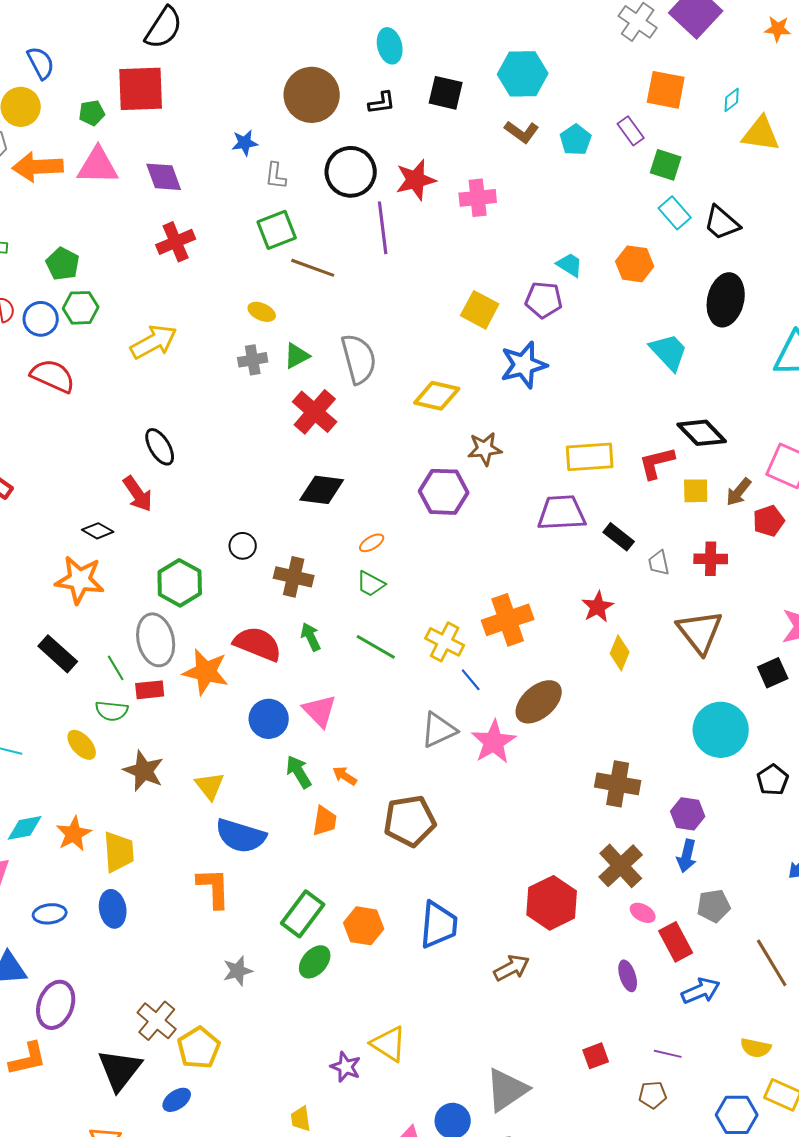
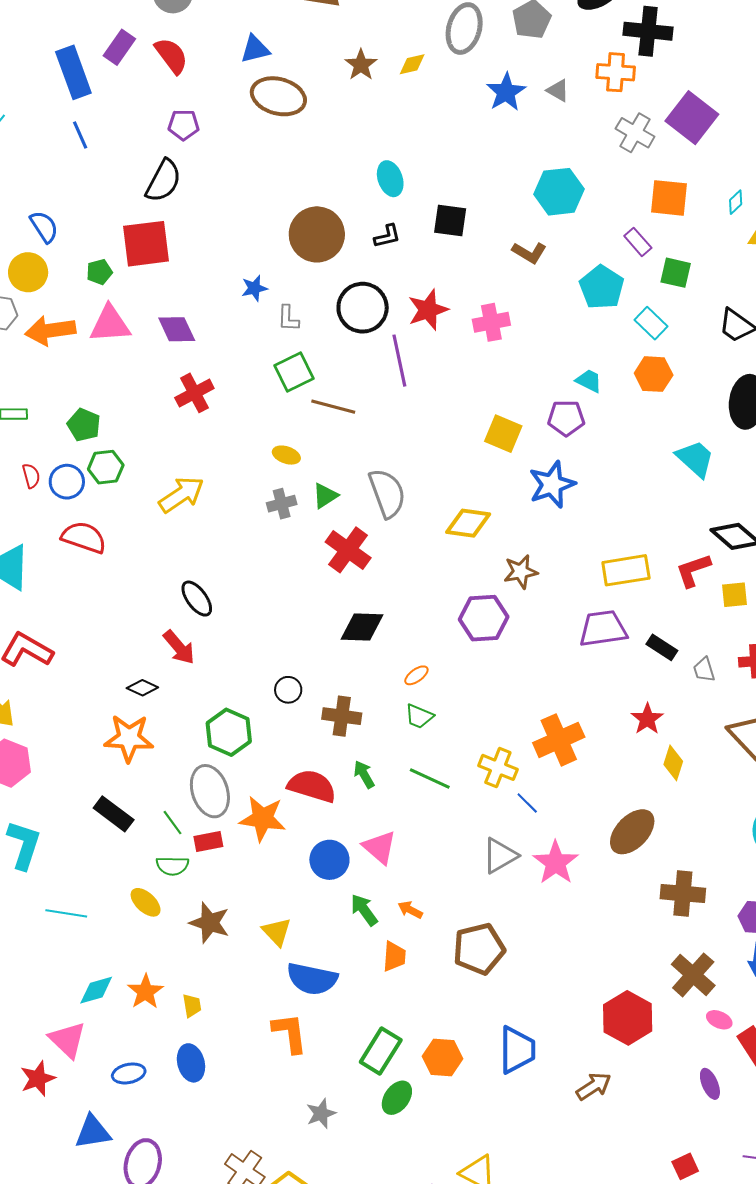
cyan hexagon: (523, 74) -> (559, 192), moved
cyan pentagon: (576, 140) -> (602, 287), moved, size x1.4
cyan rectangle: (675, 213) -> (651, 323), moved
brown ellipse: (539, 702) -> (632, 832), moved
yellow trapezoid: (119, 852) -> (192, 1006), size x0.6

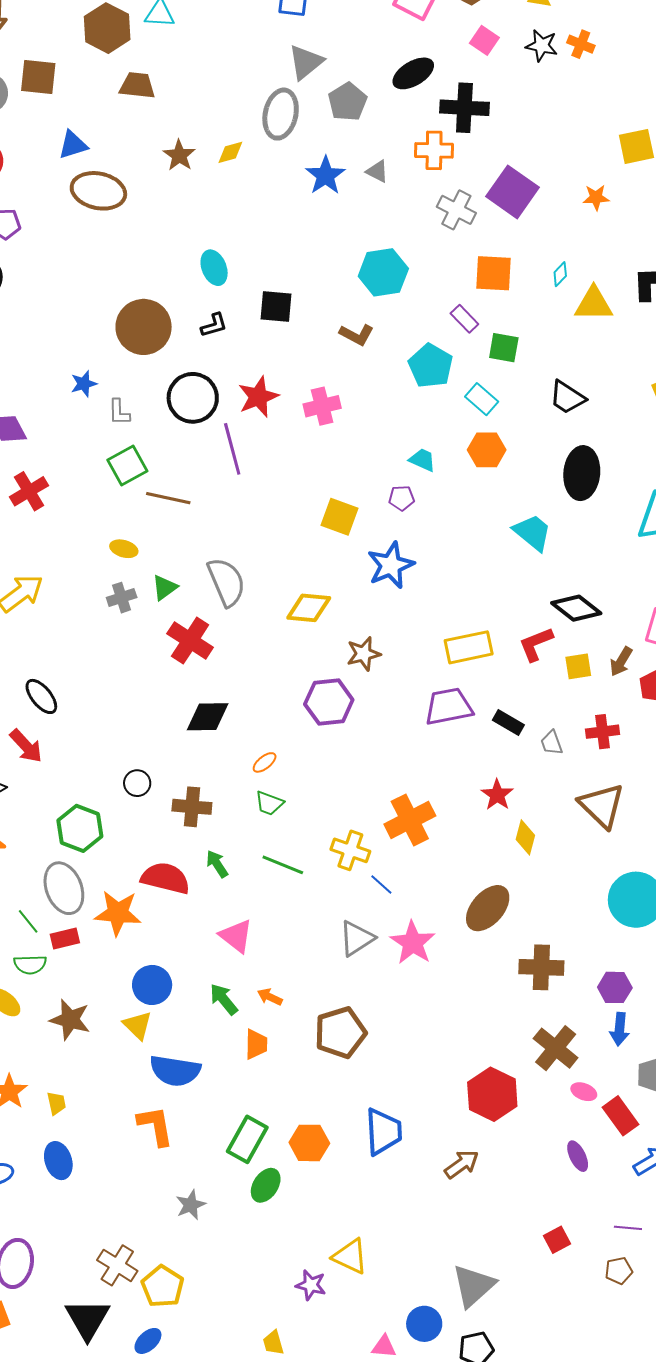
purple pentagon: (566, 418) -> (402, 498), size x0.7
blue circle: (329, 860) -> (152, 985), moved

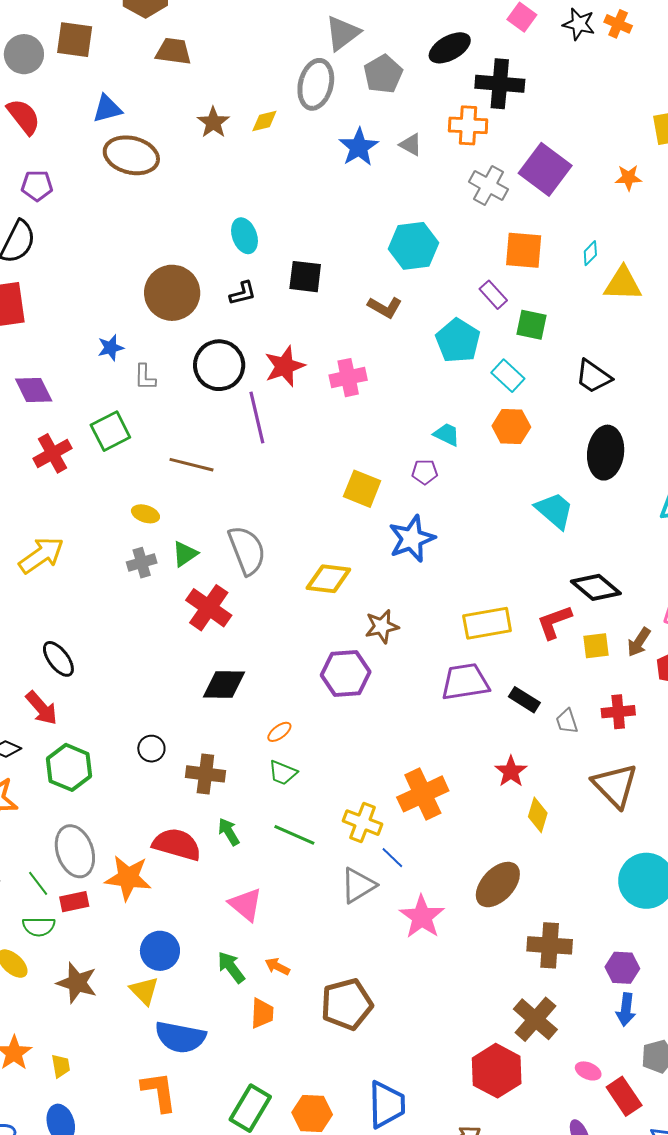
green square: (127, 465) -> (110, 431), moved
green hexagon: (80, 828) -> (69, 767), moved
gray triangle: (357, 938) -> (358, 885), moved
brown cross: (556, 1048) -> (535, 1019), moved

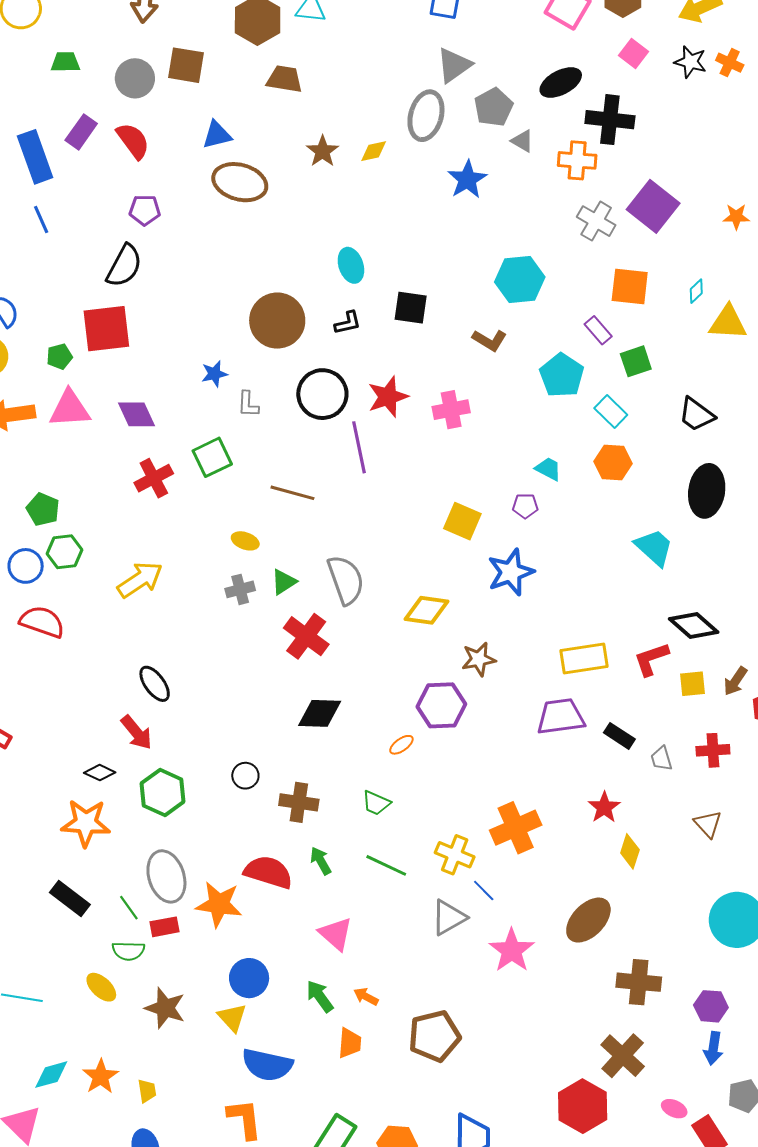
gray triangle: (411, 145) -> (522, 141), moved
green square: (532, 325) -> (636, 361), turned -32
orange ellipse: (279, 732) -> (401, 745), moved
brown triangle: (615, 786) -> (708, 824), size x0.6

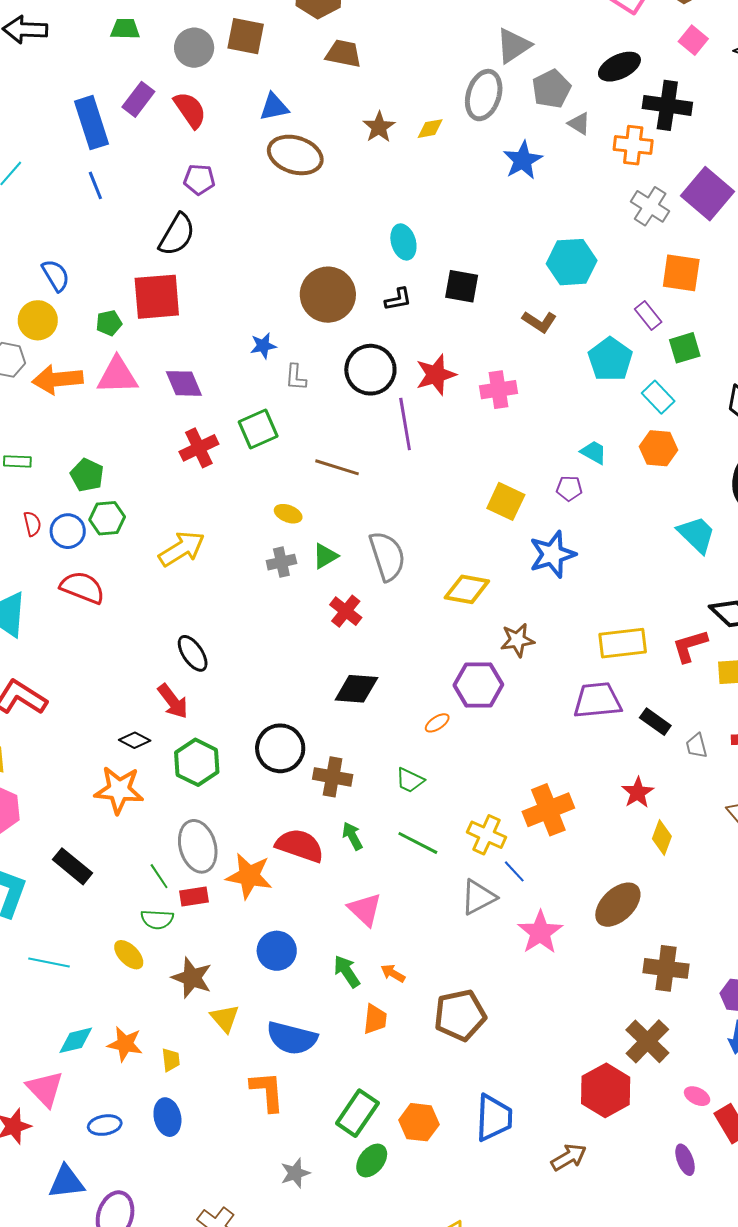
red cross: (306, 636) -> (346, 611), size x0.7
black circle: (245, 776) -> (280, 748), size x1.8
black rectangle: (70, 898) -> (73, 866), moved
yellow triangle: (232, 1018) -> (225, 1018), moved
orange star: (101, 1077) -> (125, 1044), turned -30

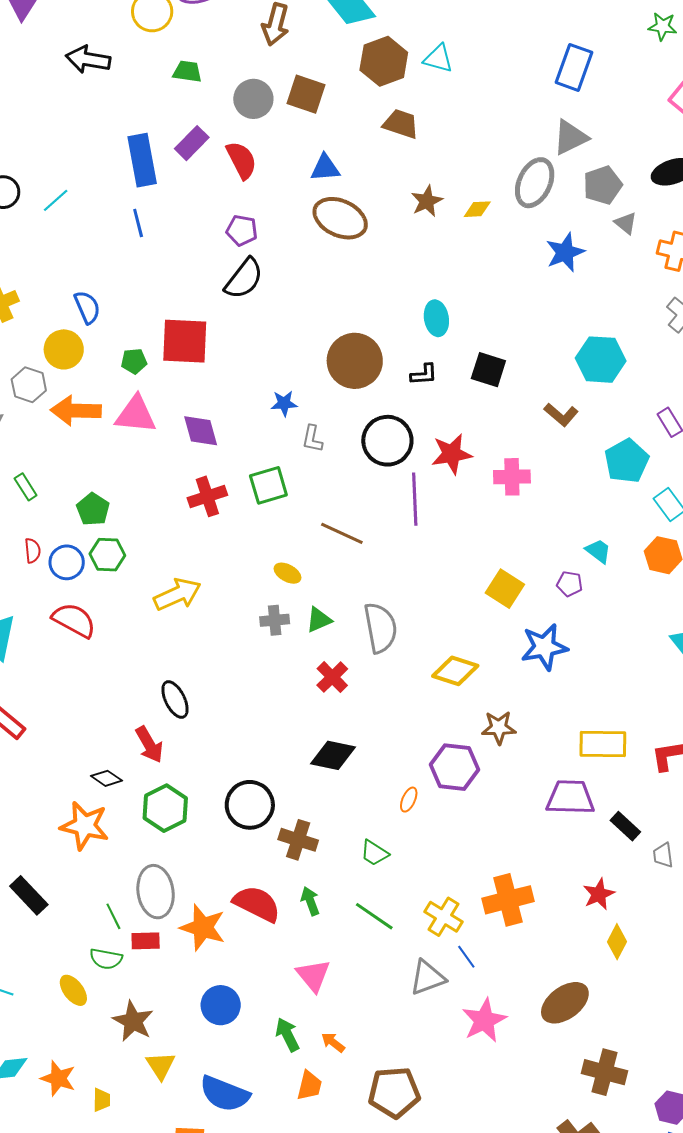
black semicircle: (177, 235) -> (244, 279), moved
green rectangle: (17, 461) -> (26, 487), turned 48
orange ellipse: (437, 723) -> (409, 800), turned -40

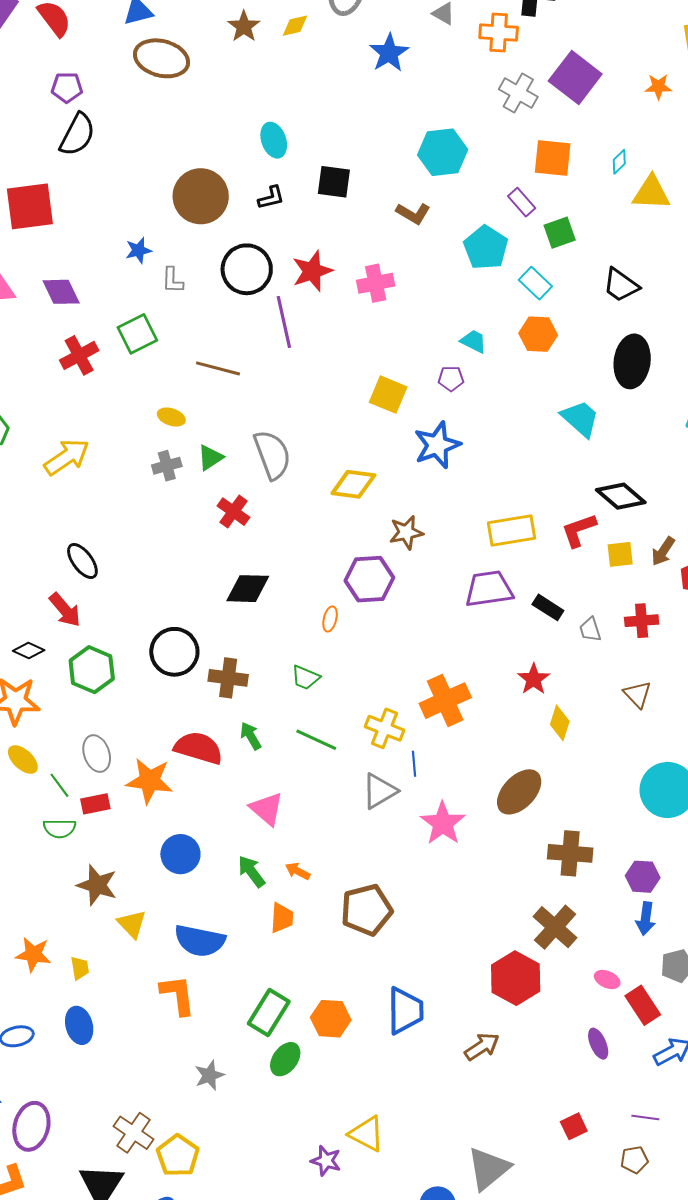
gray ellipse: (156, 892) -> (97, 754), size x0.7
blue line: (466, 957) -> (414, 764), turned 40
yellow ellipse: (73, 990) -> (23, 760), moved

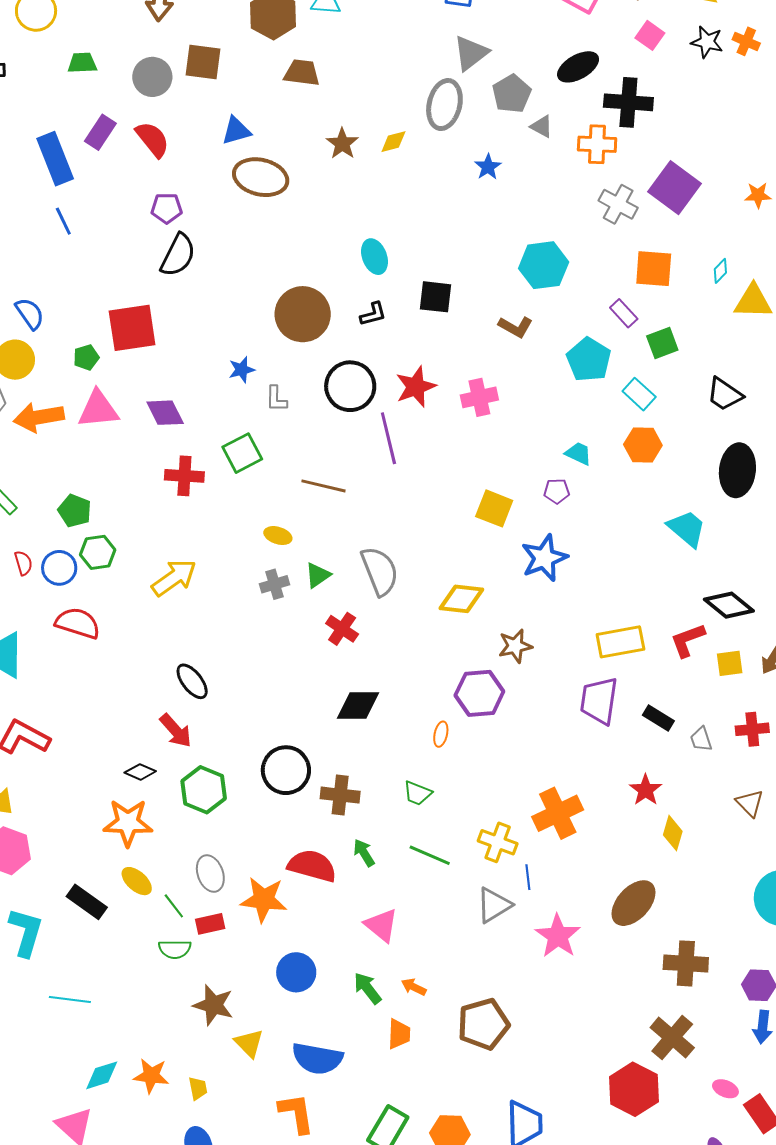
blue star: (389, 53) -> (488, 167), size x0.7
red cross: (79, 355) -> (184, 476), turned 33
purple trapezoid: (489, 589) -> (599, 701), turned -72

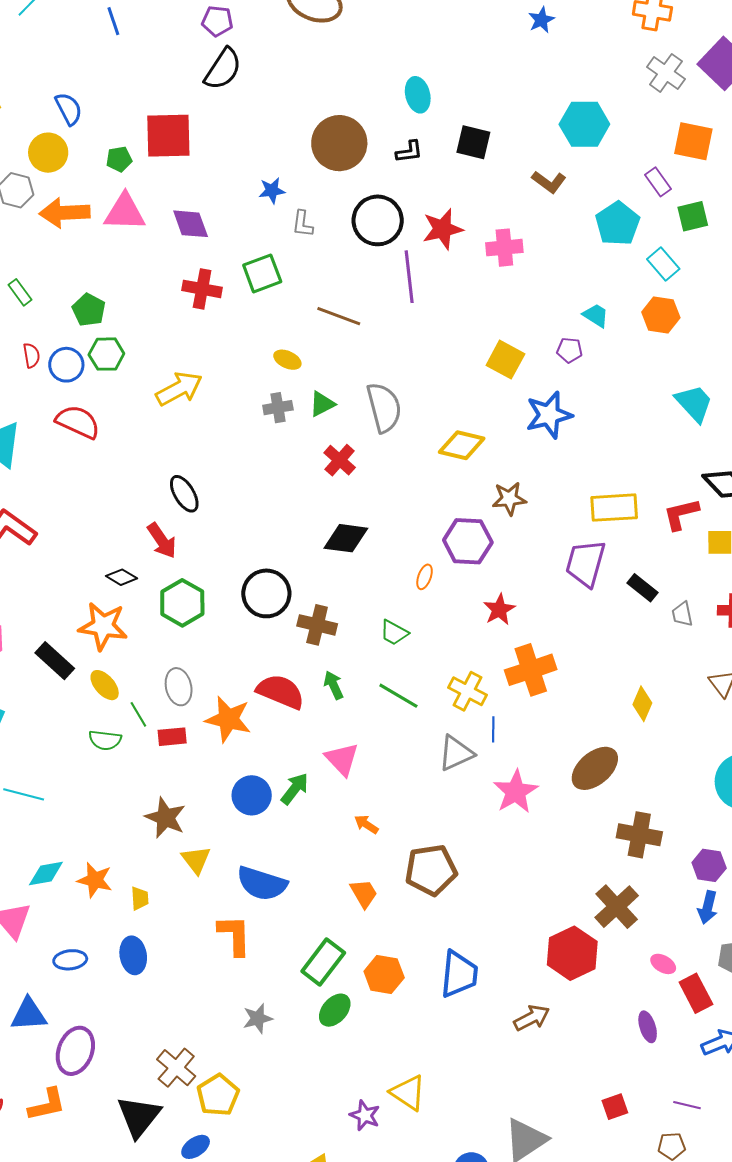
red star: (646, 790) -> (499, 610), moved
black rectangle: (87, 902) -> (55, 661), moved
green semicircle: (175, 949) -> (105, 740), moved
green arrow: (368, 988) -> (295, 789), moved, turned 68
orange trapezoid: (399, 1034) -> (364, 893), moved, turned -40

